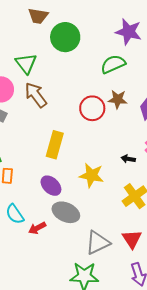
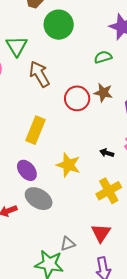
green semicircle: (113, 64) -> (103, 57), size x0.7
brown arrow: (36, 95) -> (39, 74), moved
gray triangle: (98, 243) -> (68, 244), moved, size x0.6

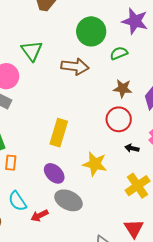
green circle: (59, 25) -> (91, 31), moved
brown arrow: (39, 74) -> (75, 66), moved, turned 132
red circle: (77, 98) -> (119, 119), moved

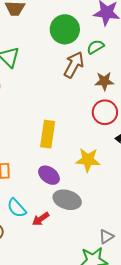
brown arrow: (75, 66) -> (74, 65), moved, turned -60

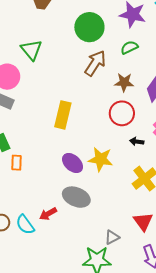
green semicircle: (95, 47) -> (129, 47), moved
yellow rectangle: (48, 134) -> (63, 115), moved
purple ellipse: (49, 175) -> (73, 163), moved
cyan semicircle: (17, 208) -> (25, 225), moved

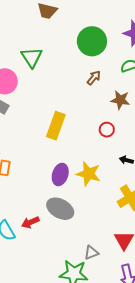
brown arrow: (95, 63) -> (94, 78), size x0.6
red circle: (122, 113) -> (107, 130), moved, size x0.6
purple ellipse: (73, 163) -> (60, 174), turned 60

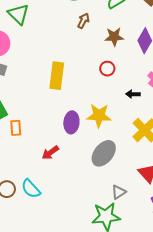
gray ellipse: (60, 209) -> (104, 153), moved, turned -68
red arrow: (30, 222) -> (50, 153), moved

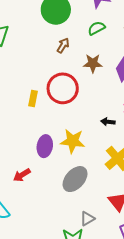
red circle: (107, 69) -> (63, 88), moved, size x2.0
yellow rectangle: (57, 76) -> (33, 99), size x0.6

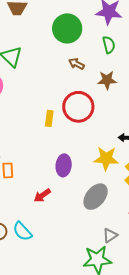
green semicircle: (96, 28) -> (109, 45), turned 108
brown arrow: (63, 45) -> (76, 64), turned -91
yellow star: (73, 141) -> (106, 158), moved

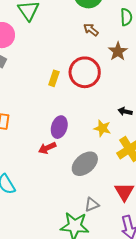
brown star: (107, 80) -> (118, 51), turned 30
yellow star: (106, 158) -> (102, 128), size x0.7
red arrow: (42, 195) -> (47, 148), moved

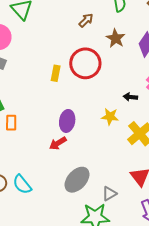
brown arrow: (91, 30) -> (86, 20), turned 105
gray ellipse: (85, 164) -> (77, 180), moved

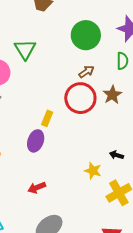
red circle: (85, 63) -> (80, 98), moved
purple ellipse: (67, 121) -> (36, 141), moved

